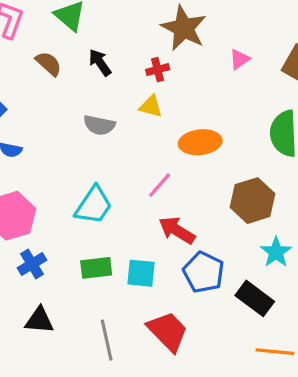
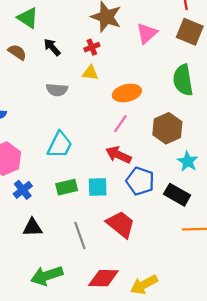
pink triangle: (240, 59) -> (147, 33), size x1.5
pink line: (160, 185) -> (120, 124), moved

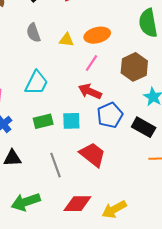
yellow triangle: (90, 73) -> (67, 40), moved
gray semicircle: (57, 90) -> (33, 33), turned 66
blue pentagon: (140, 181) -> (110, 115), turned 30

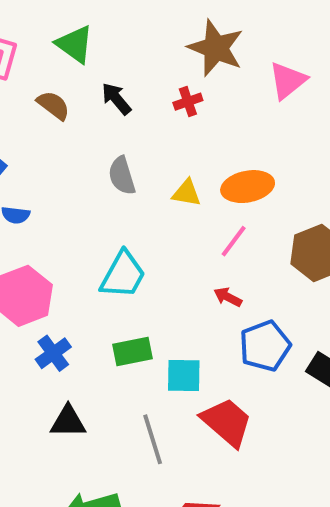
red arrow: (90, 91) -> (228, 297), size x0.6
cyan square: (71, 121) -> (184, 376), moved

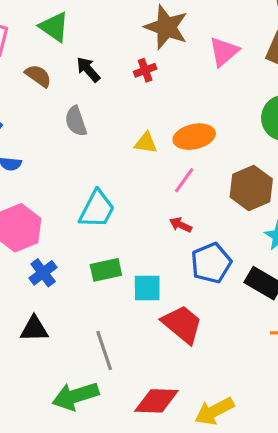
gray semicircle: (122, 176) -> (76, 121), moved
black triangle: (68, 422) -> (34, 329), moved
gray line: (153, 439) -> (104, 351), moved

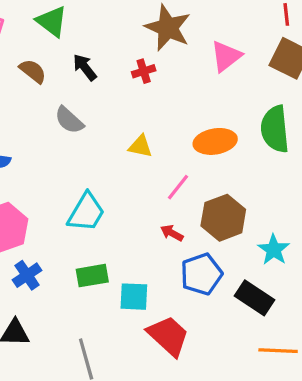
gray semicircle: (76, 121) -> (69, 120), turned -32
orange ellipse: (194, 137) -> (215, 141), moved
brown hexagon: (251, 188) -> (223, 218), moved

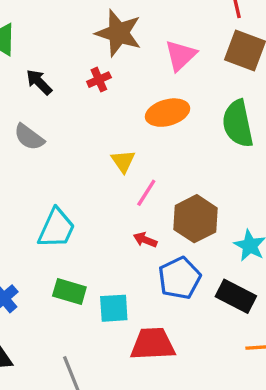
orange ellipse: (215, 141) -> (168, 113), moved
yellow triangle: (140, 146) -> (123, 161), moved, turned 50
green rectangle: (92, 276) -> (69, 292), turned 32
red trapezoid: (168, 336) -> (153, 344), turned -39

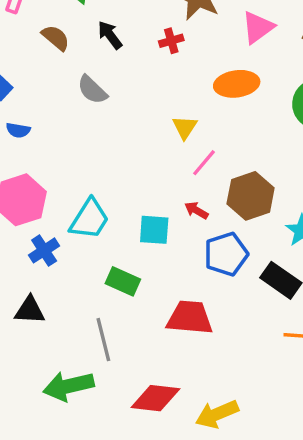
cyan trapezoid: (56, 228) -> (89, 219), moved
green rectangle: (69, 292) -> (123, 281), moved
cyan square: (114, 308) -> (154, 230), moved

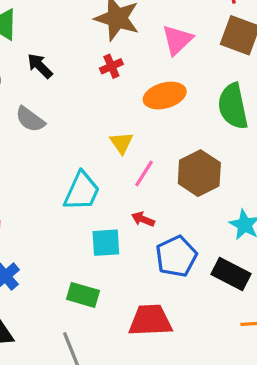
red cross: (171, 41) -> (111, 66), moved
brown hexagon: (251, 196) -> (199, 173), moved
cyan trapezoid: (89, 219) -> (82, 191), moved

